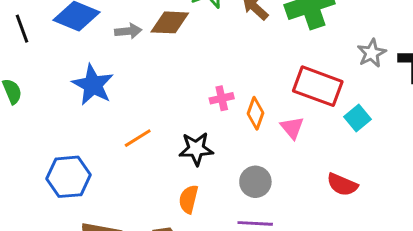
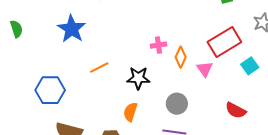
red rectangle: (318, 86) -> (224, 42), turned -56

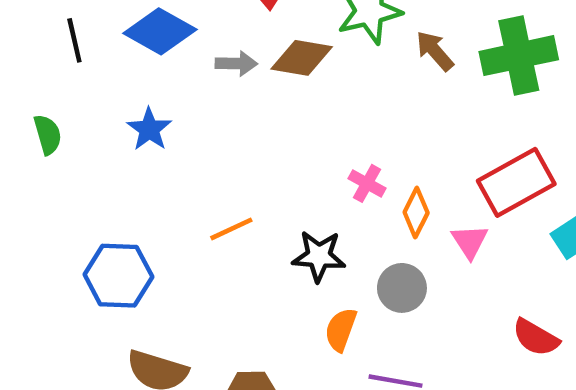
blue star: (72, 29) -> (149, 129), moved, size x0.7
pink cross: (158, 45) -> (367, 183), turned 35
gray circle: (177, 104) -> (402, 288), moved
orange semicircle: (130, 112) -> (341, 330), moved

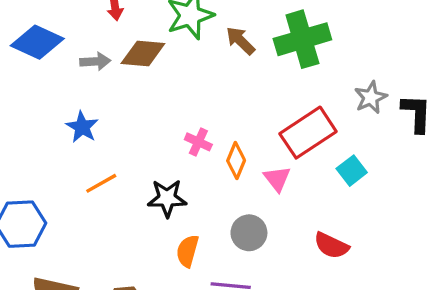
blue star: (149, 129) -> (82, 127), moved
gray circle: (402, 288) -> (249, 233), moved

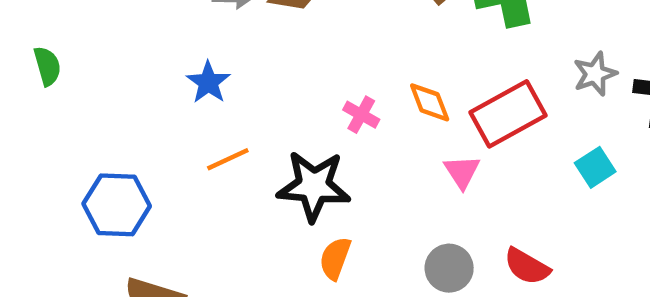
orange diamond: (236, 161) -> (430, 102), moved, turned -48
cyan square: (352, 171) -> (595, 167), moved
black star: (167, 198) -> (314, 186), size x1.4
gray circle: (249, 233) -> (449, 268), moved

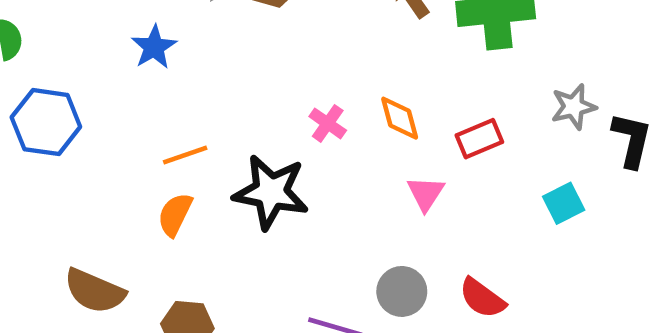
blue star: (208, 82) -> (154, 47), moved
red rectangle: (508, 114) -> (479, 139), size x0.6
blue hexagon: (117, 205) -> (46, 122), moved
orange semicircle: (335, 258) -> (175, 215), moved

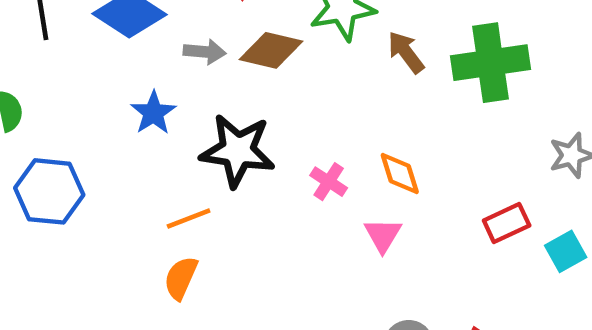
red rectangle: (479, 139) -> (507, 223), moved
black star: (271, 192) -> (238, 151), moved
pink triangle: (426, 193) -> (383, 235), moved

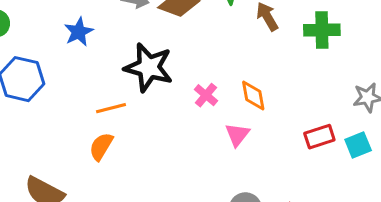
green cross: (490, 63) -> (322, 30), size x0.7
blue star: (153, 113) -> (79, 32), moved
cyan square: (566, 251) -> (358, 145), moved

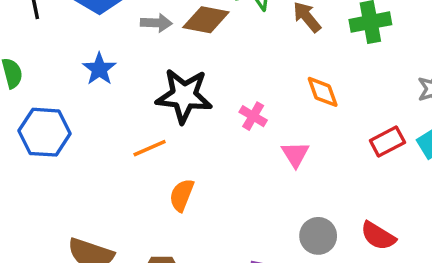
orange diamond: (253, 95) -> (323, 92), moved
orange semicircle: (101, 146) -> (182, 195), moved

